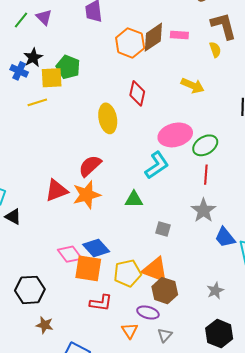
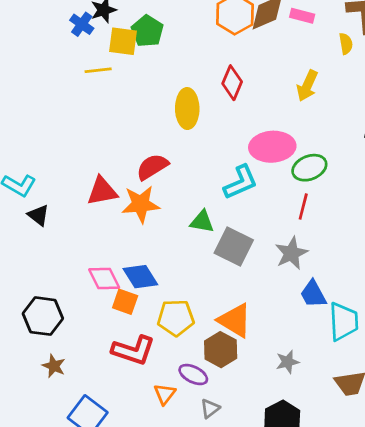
yellow arrow: (193, 86) -> (307, 86), turned 80
gray square: (163, 229) -> (234, 247), moved, size x1.8
orange square: (88, 268) -> (125, 302), size x0.7
orange triangle: (155, 270) -> (235, 320), moved
red L-shape: (101, 303) -> (133, 350), size x1.4

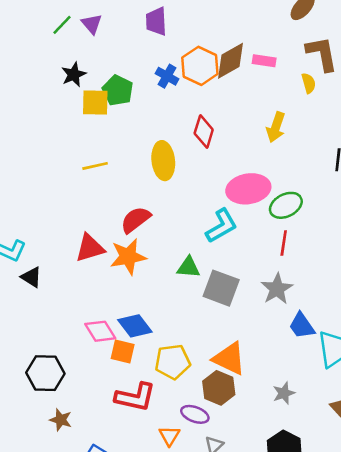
blue cross: (82, 24) -> (167, 76), moved
yellow line: (98, 70) -> (95, 166), moved

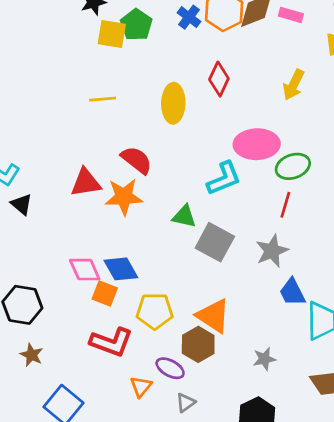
red semicircle: (136, 220) -> (137, 160), turned 68

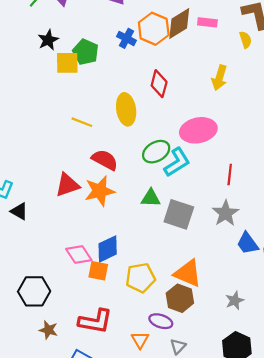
yellow line: (103, 99) -> (82, 122), moved, turned 36
green ellipse: (293, 166) -> (156, 152), moved
blue diamond: (121, 269) -> (108, 249), turned -76
red L-shape: (111, 342) -> (95, 321), moved

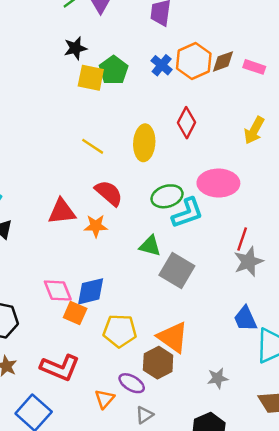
brown diamond: (179, 24) -> (223, 61), size x0.7
orange star: (100, 191) -> (96, 226), size x0.7
gray star: (226, 213) -> (249, 262), moved

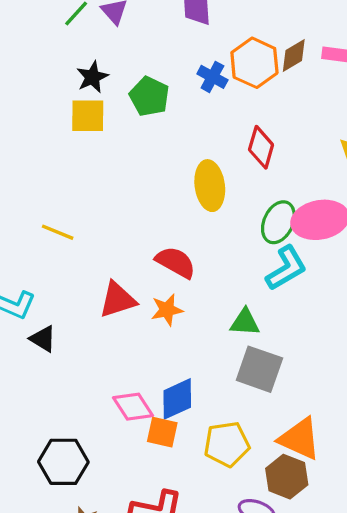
yellow square: (91, 78) -> (88, 116), moved
yellow line: (93, 146) -> (58, 232), moved
green ellipse: (167, 196) -> (278, 222), moved, turned -36
gray square: (177, 270) -> (259, 369), moved

